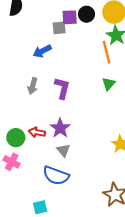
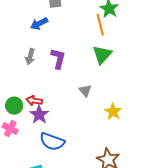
green triangle: (109, 84) -> (102, 55), size x1.5
purple star: (60, 128) -> (39, 115), moved
gray triangle: (63, 150) -> (85, 91), moved

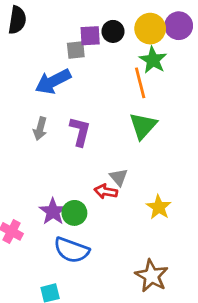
blue arrow: (39, 24) -> (53, 81), size x1.4
red arrow: (34, 101) -> (106, 191), moved
green circle: (14, 106) -> (74, 213), moved

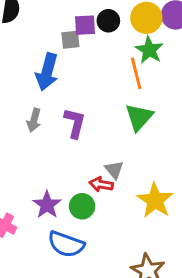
blue arrow: (53, 81) -> (47, 72), turned -48
yellow star: (159, 207) -> (155, 200), size x1.4
green circle: (74, 213) -> (82, 206), moved

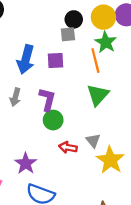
purple square: (85, 25) -> (55, 61), moved
gray square: (70, 40) -> (68, 34), moved
gray triangle: (114, 170) -> (93, 141), moved
green circle: (82, 206) -> (53, 120), moved

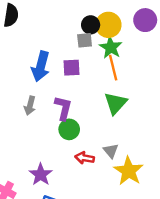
yellow circle: (103, 17) -> (108, 25), moved
green star: (106, 42) -> (111, 47), moved

